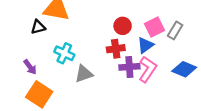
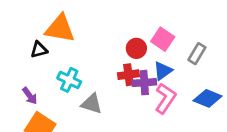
pink square: (155, 27) -> (163, 39), moved, turned -30
purple cross: (129, 67) -> (144, 83), moved
gray triangle: (84, 74) -> (92, 104), turned 36

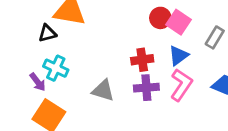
red circle: (136, 48) -> (160, 18), moved
cyan cross: (69, 80) -> (56, 68), moved
purple cross: (144, 83) -> (146, 88), moved

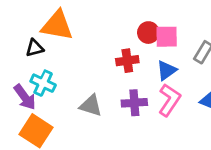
pink square: (178, 22) -> (167, 37), turned -35
red cross: (142, 60) -> (127, 61), moved
purple arrow: (38, 82) -> (25, 97), size x1.4

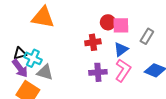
black triangle: (35, 48) -> (20, 53), moved
gray triangle: (91, 106) -> (45, 72), moved

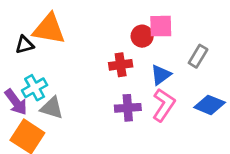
pink square: (121, 25) -> (161, 26), moved
black triangle: (20, 53) -> (25, 45), moved
cyan cross: (33, 58) -> (35, 88), turned 36

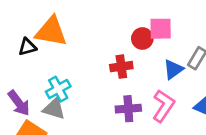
blue triangle: (161, 75) -> (173, 69), moved
cyan cross: (35, 88) -> (58, 89), moved

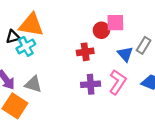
blue triangle: (173, 69) -> (125, 54), turned -35
cyan cross: (58, 89) -> (26, 46), moved

